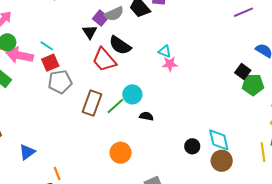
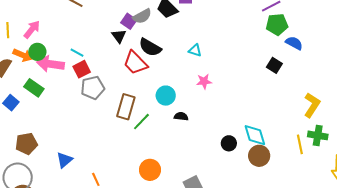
pink star: (170, 64) -> (204, 81), moved
green pentagon: (253, 85) -> (277, 24), moved
green line: (115, 106) -> (141, 122), moved
orange circle: (121, 153) -> (150, 170), moved

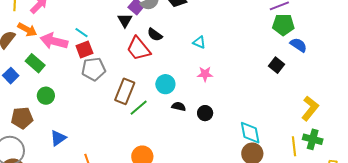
black semicircle: (150, 47) -> (155, 35), size x0.7
green circle: (37, 52) -> (46, 96), moved
black circle: (229, 143) -> (205, 113), moved

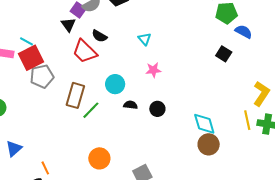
cyan triangle: (199, 42) -> (144, 39), turned 32
red square: (84, 49) -> (31, 58), size x1.4
yellow line: (294, 146) -> (247, 120), moved

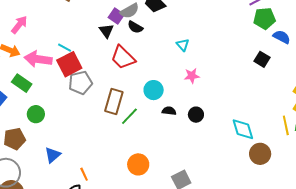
black semicircle: (99, 36) -> (135, 27), moved
brown circle: (209, 144) -> (260, 154), moved

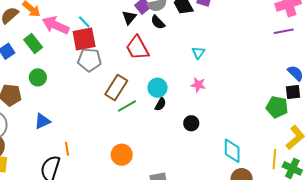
green pentagon: (264, 18) -> (277, 107), moved
black square: (262, 59) -> (293, 92), moved, turned 35
black semicircle: (169, 111) -> (160, 104), moved, turned 96

